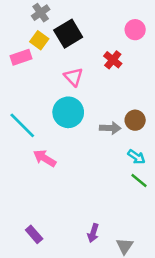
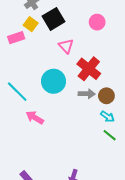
pink circle: (135, 30) -> (97, 22), moved
red cross: (113, 60) -> (89, 69), moved, size x1.6
pink triangle: (73, 77) -> (66, 46), moved
brown circle: (135, 120) -> (106, 96), moved

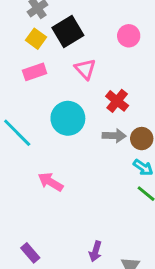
pink rectangle: (16, 38) -> (35, 72), moved
red cross: (89, 69) -> (117, 101), size x0.7
pink arrow: (35, 118) -> (51, 182), moved

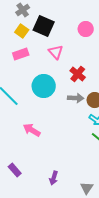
black square: (68, 31) -> (44, 26), turned -35
purple arrow: (95, 251) -> (54, 178), moved
purple rectangle: (30, 253) -> (15, 170), moved

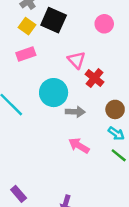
pink triangle: (56, 52) -> (76, 60), moved
gray arrow: (76, 98) -> (75, 112), moved
pink arrow: (32, 130) -> (79, 146), moved

